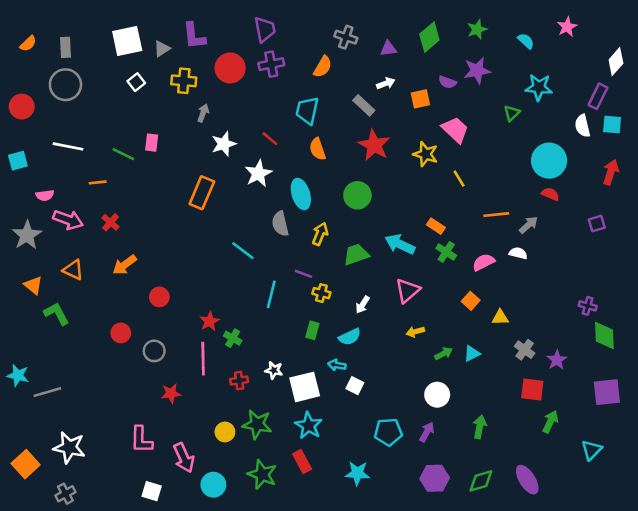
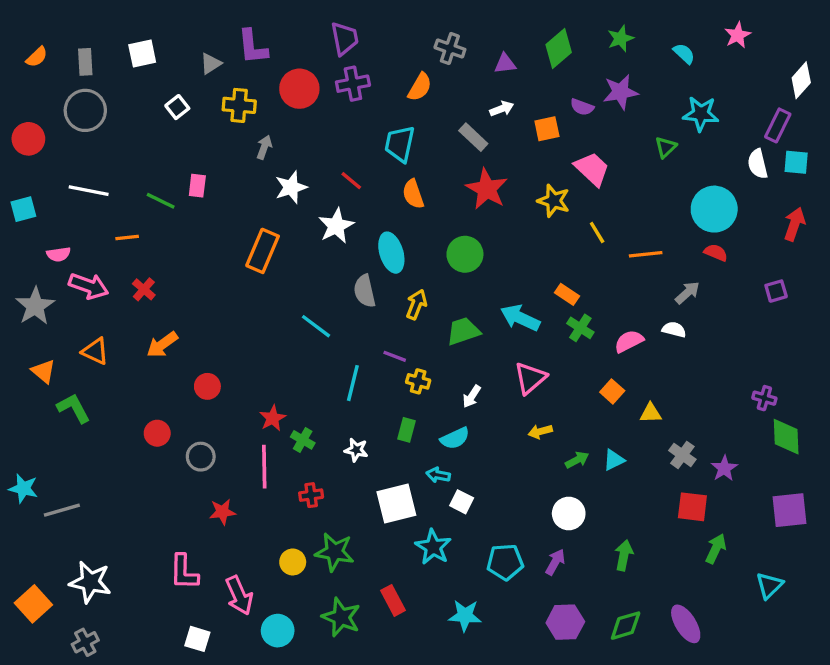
white square: (127, 41) -> (142, 54), moved, size x0.7
orange line: (496, 215) -> (646, 254), moved
white star: (274, 370) -> (356, 450), moved
cyan star: (309, 426) -> (433, 547), moved

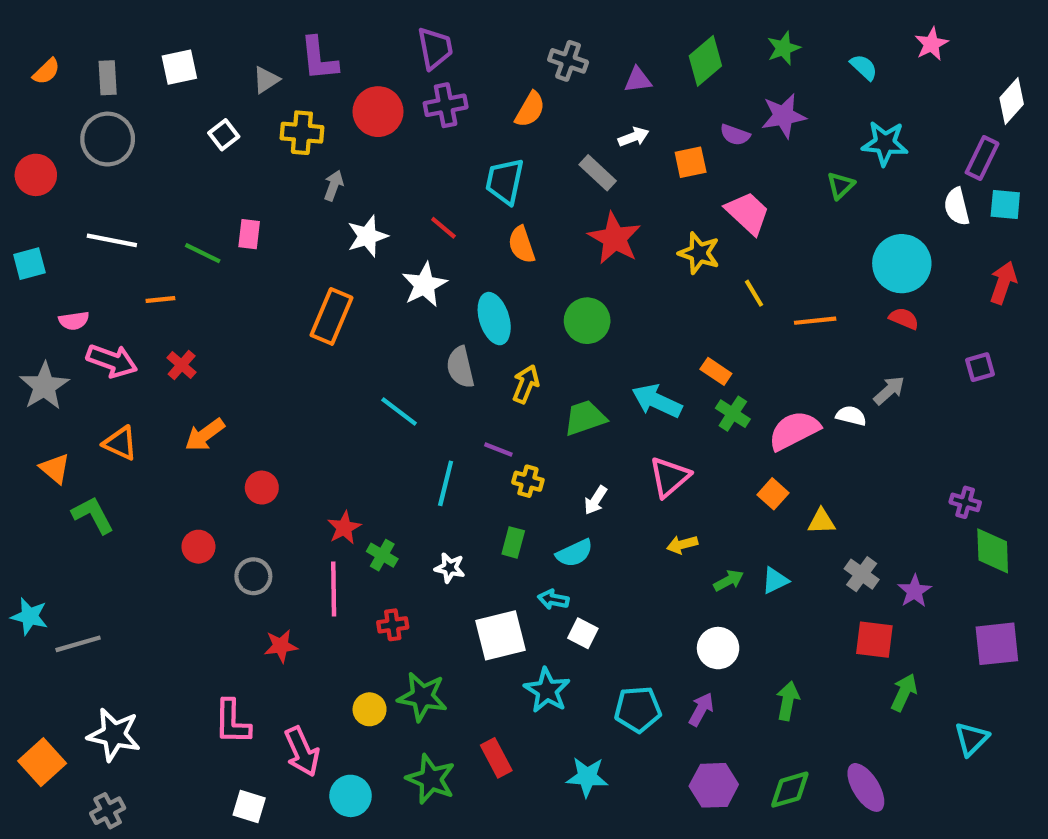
gray arrow: (687, 293) -> (889, 390), moved
pink semicircle: (629, 341) -> (794, 431), size x1.4

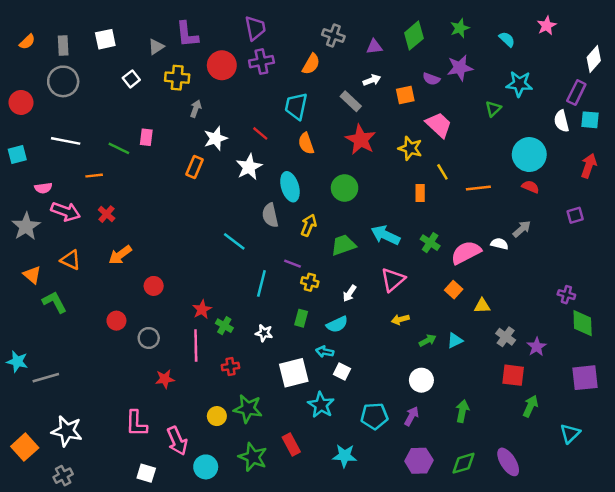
orange rectangle: (332, 316) -> (195, 167), moved, size x0.7
orange rectangle: (716, 371) -> (420, 193), moved, turned 56

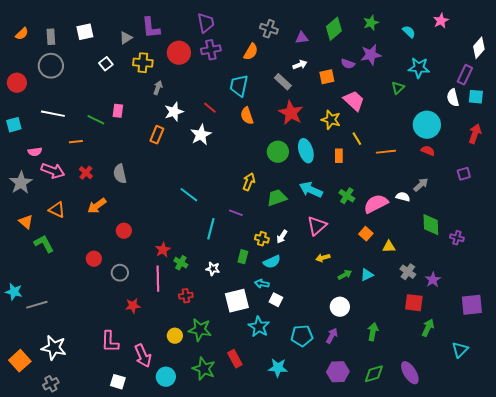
cyan ellipse: (290, 187) -> (306, 151), moved
gray semicircle: (270, 215) -> (120, 174), moved
yellow cross: (310, 282) -> (262, 239), moved
green diamond: (583, 323) -> (431, 225), moved

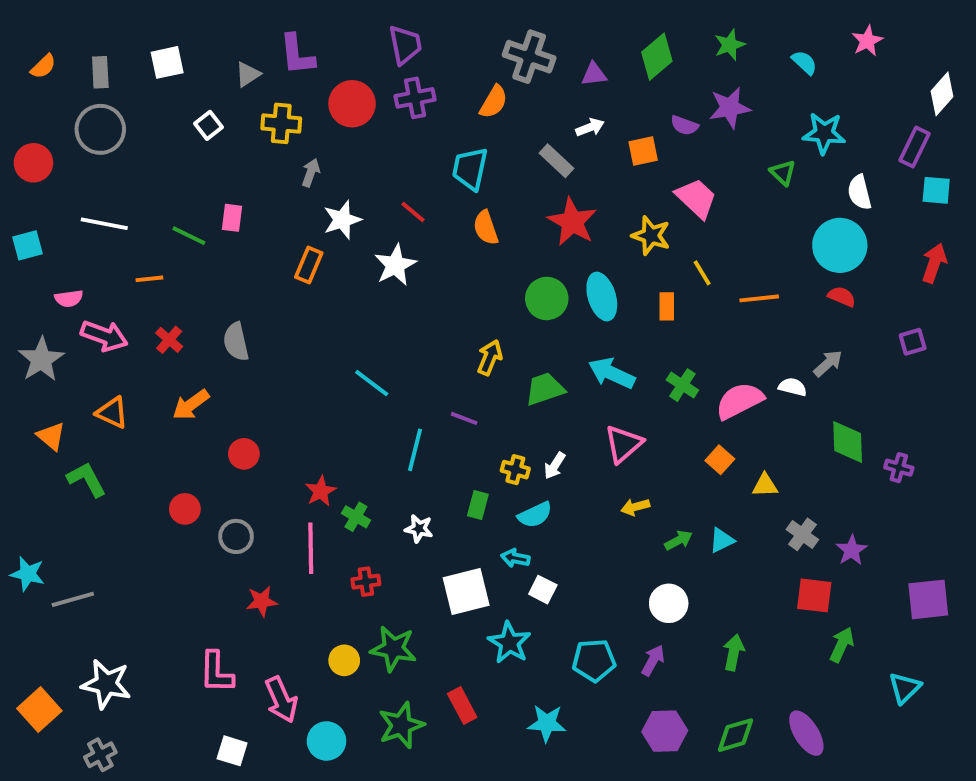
gray cross: (269, 29) -> (529, 57), size x1.4
green triangle: (398, 88) -> (783, 173), turned -32
white semicircle: (453, 98) -> (859, 192), moved
green star: (204, 369) -> (401, 725), turned 30

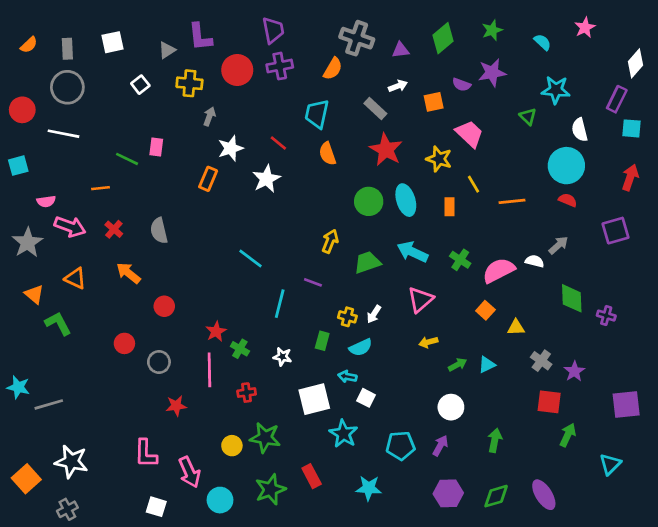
white line: (104, 224) -> (63, 134), moved
purple square: (913, 342) -> (616, 231), size x1.5
orange arrow: (191, 405) -> (128, 273), turned 75

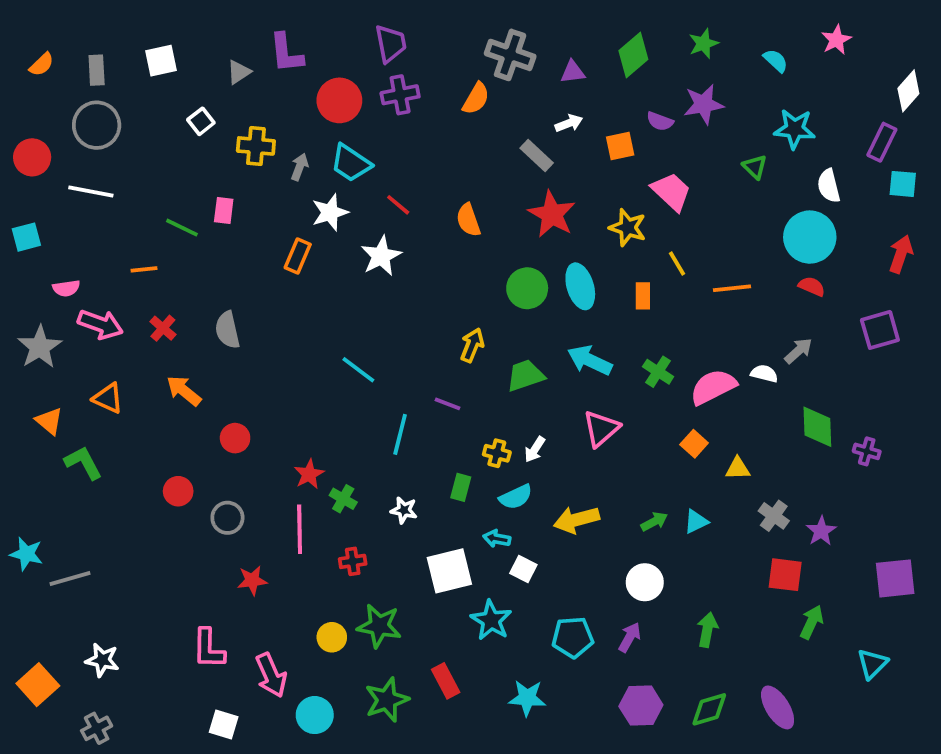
yellow cross: (189, 83) -> (256, 146), moved
cyan trapezoid: (317, 114) -> (351, 163), moved, turned -68
yellow arrow: (428, 342) -> (576, 520), moved, size x1.6
white star: (71, 462) -> (102, 660), size x0.7

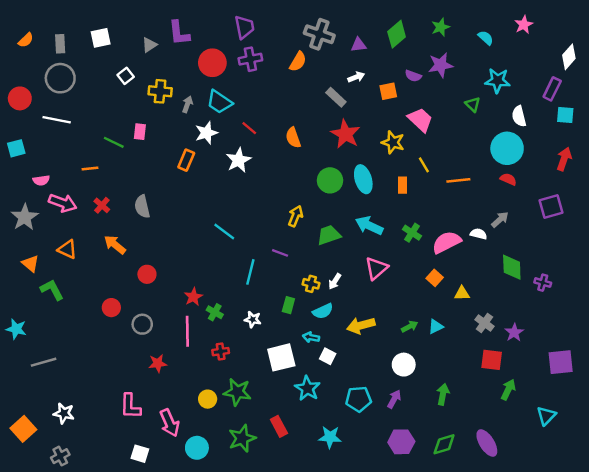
cyan star: (26, 554) -> (16, 329), moved

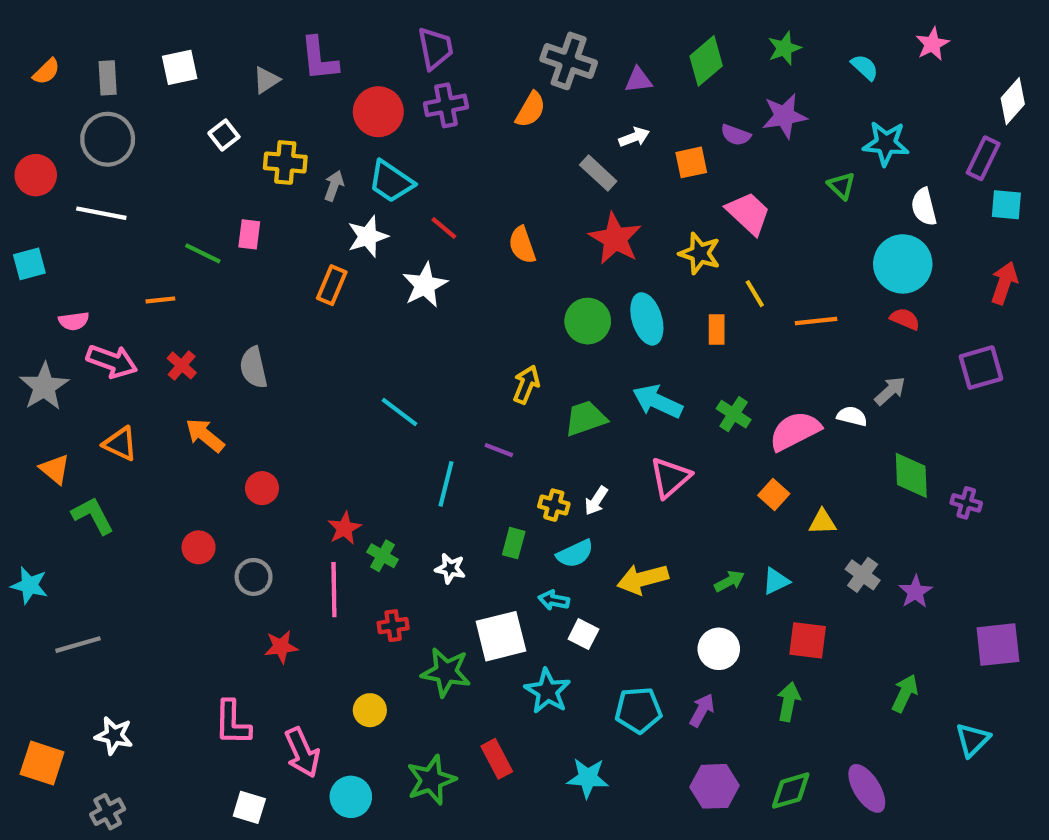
red square: (492, 360) -> (808, 640), moved
green star: (237, 392) -> (446, 672), moved
orange square: (23, 429) -> (42, 763), turned -30

